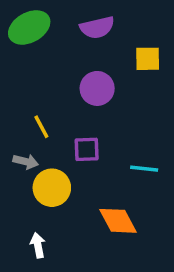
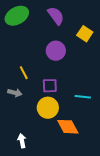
purple semicircle: (97, 27) -> (56, 16), turned -114
yellow square: (148, 59) -> (85, 34), turned 35
yellow circle: (52, 188) -> (48, 108), moved

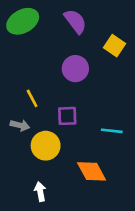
yellow circle: (48, 108) -> (46, 146), moved
white arrow: (22, 141) -> (40, 192), moved

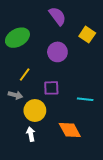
green ellipse: (23, 21) -> (17, 38), moved
yellow line: (32, 98) -> (25, 75), turned 64
white arrow: (40, 192) -> (31, 134), moved

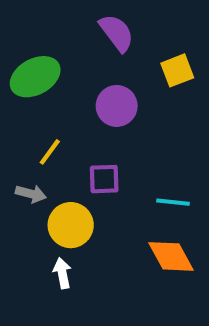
yellow square: (87, 35) -> (177, 70), turned 35
orange diamond: (70, 130) -> (171, 256), moved

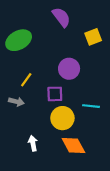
purple circle: (117, 106) -> (69, 69), moved
yellow circle: (71, 225) -> (62, 118), moved
orange diamond: (171, 256) -> (73, 146), moved

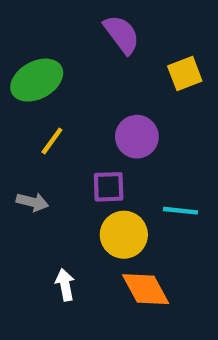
yellow line: (26, 80) -> (52, 141), moved

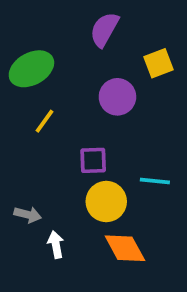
purple semicircle: (122, 34) -> (104, 30), turned -114
purple circle: (137, 137) -> (117, 97), moved
gray arrow: (32, 202) -> (28, 215), moved

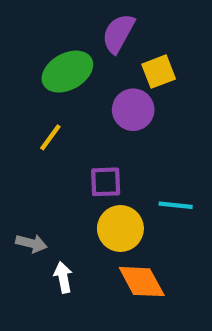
yellow square: (159, 63) -> (159, 72), moved
green ellipse: (31, 69) -> (67, 72), moved

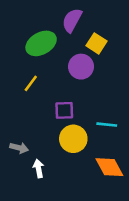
yellow square: (159, 72) -> (96, 43), turned -36
orange diamond: (142, 282) -> (109, 167), moved

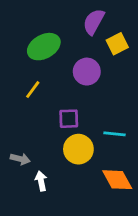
purple semicircle: (72, 20) -> (94, 22), moved
yellow square: (96, 43) -> (117, 44), moved, turned 30

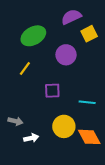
purple semicircle: (94, 22) -> (71, 17), turned 36
yellow circle: (78, 149) -> (64, 126), moved
white arrow: (41, 181) -> (31, 138), turned 88

